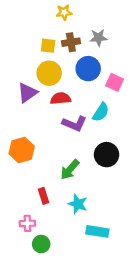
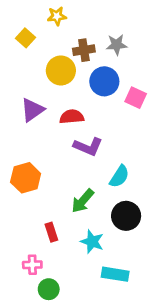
yellow star: (64, 12) -> (57, 16), moved
yellow square: (48, 46) -> (26, 38), moved, turned 35
yellow circle: (49, 73) -> (61, 70), moved
cyan semicircle: (101, 112) -> (119, 176), moved
black circle: (107, 155) -> (126, 216), moved

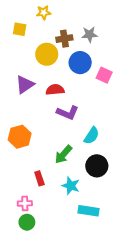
yellow square: (26, 38) -> (20, 29), turned -32
green circle: (49, 289) -> (27, 222), moved

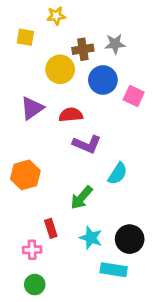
black circle: (97, 166) -> (130, 239), moved
pink cross: (25, 203) -> (32, 250), moved

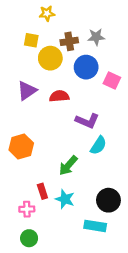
yellow square: (25, 37) -> (31, 40), moved
purple L-shape: (87, 144) -> (87, 121), moved
cyan star: (91, 238) -> (65, 199), moved

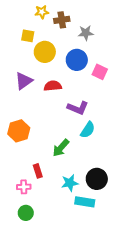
brown cross: (69, 41) -> (62, 20), moved
cyan star: (65, 199) -> (70, 183), moved, turned -30

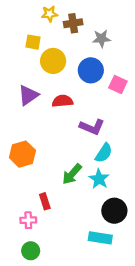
cyan star: (70, 183) -> (99, 179), moved, turned -30

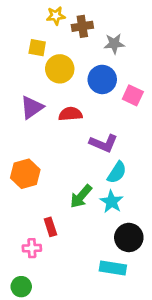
green circle: (31, 251) -> (21, 287), moved

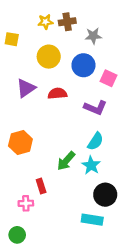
yellow star: (56, 16) -> (45, 22), moved
yellow square: (37, 48) -> (12, 39), moved
purple L-shape: (104, 143) -> (95, 108), moved

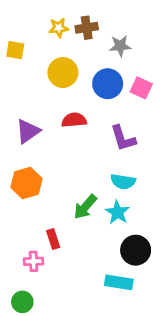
pink square: (108, 78) -> (141, 88), moved
purple triangle: (26, 88) -> (28, 131), moved
purple L-shape: (95, 108) -> (123, 138), turned 50
cyan semicircle: (95, 141) -> (123, 182), turned 66

